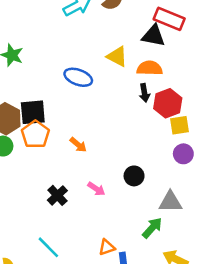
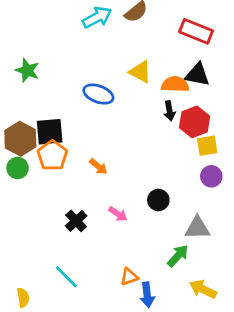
black triangle: (153, 36) -> (197, 75), moved

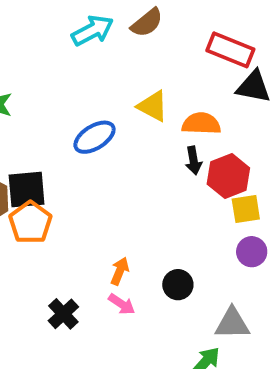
black triangle: (197, 75) -> (254, 87), moved
blue ellipse: (98, 94) -> (94, 137), turned -52
orange arrow: (98, 167) -> (120, 271), moved, turned -108

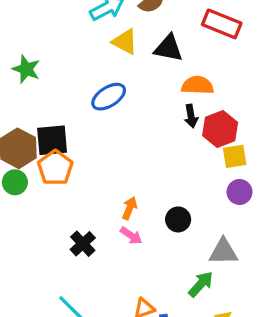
black triangle: (254, 87) -> (168, 48), moved
yellow triangle: (153, 106) -> (125, 42), moved

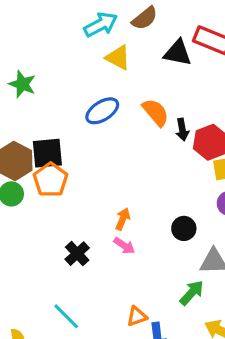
black triangle: (168, 48) -> (178, 53), moved
orange semicircle: (197, 85) -> (156, 112), moved, turned 48
black circle: (178, 219) -> (184, 228), moved

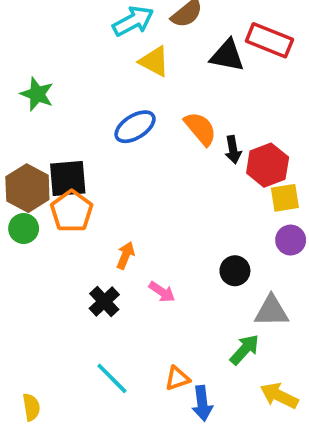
orange arrow: (123, 219) -> (125, 255), moved
cyan line: (66, 316) -> (112, 378), moved

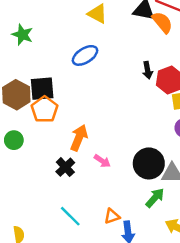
orange semicircle: (200, 129) -> (162, 22), moved
green circle: (24, 229) -> (14, 140), moved
orange arrow: (125, 255) -> (79, 138), size x1.5
black circle: (235, 271) -> (149, 163), moved, size x1.6

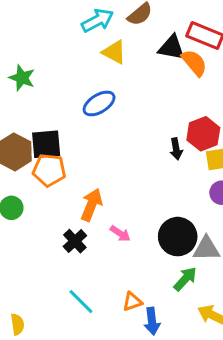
black arrow: (148, 70) -> (176, 149), moved
orange pentagon: (45, 109) -> (49, 170), turned -30

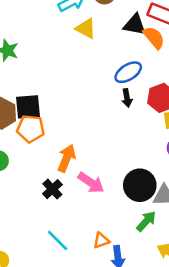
blue ellipse: (99, 104) -> (128, 72), moved
black arrow: (176, 149) -> (127, 98), moved
pink arrow: (120, 234) -> (91, 183), size x1.5

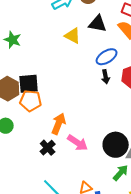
black triangle: (135, 25) -> (98, 24), moved
yellow triangle: (86, 29) -> (73, 36), moved

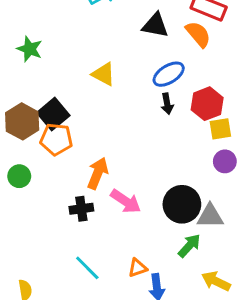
yellow triangle: (73, 36) -> (104, 74), moved
black square: (29, 84) -> (53, 114), turned -35
black cross: (48, 148) -> (81, 209), turned 35

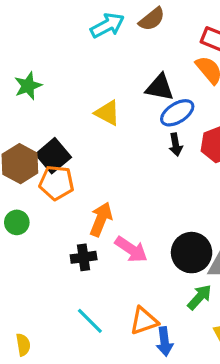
black triangle: (155, 25) -> (160, 87), moved
green star: (30, 49) -> (28, 86), turned 30
orange triangle: (138, 268) -> (144, 321), size x1.4

